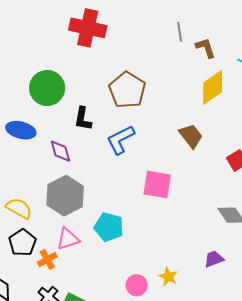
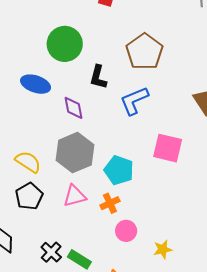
cyan pentagon: (109, 227) -> (119, 170), moved
orange cross: (47, 259) -> (110, 203), moved
yellow star: (168, 277) -> (163, 249), moved, turned 30
pink circle: (137, 285) -> (126, 231), moved

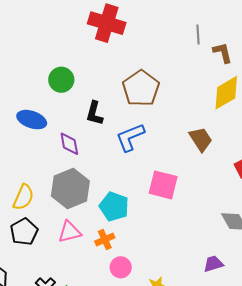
green circle: (65, 44) -> (61, 80), size x0.7
yellow semicircle: (28, 162) -> (23, 197), turned 80

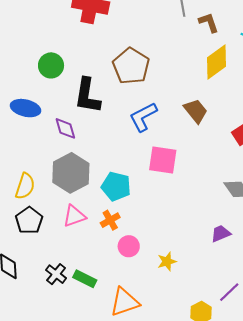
black L-shape: (94, 113) -> (87, 96), size x1.5
blue L-shape: (130, 137) -> (143, 117), moved

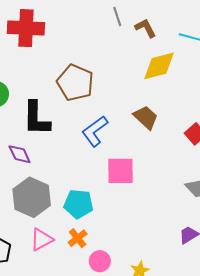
yellow diamond: (216, 62) -> (159, 66), turned 30

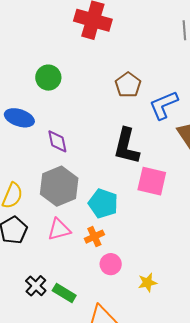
brown pentagon: (75, 83) -> (128, 85), size x0.7
black L-shape: (36, 118) -> (126, 146), moved
blue L-shape: (95, 131) -> (164, 105), moved

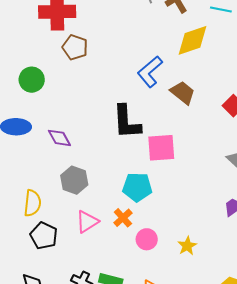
brown pentagon: (128, 85) -> (75, 47), moved
gray hexagon: (59, 186) -> (74, 180), size x0.7
cyan pentagon: (103, 203) -> (137, 187), moved

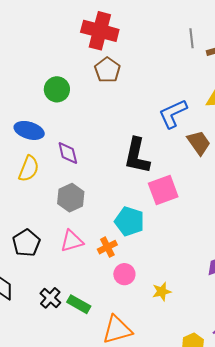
pink square: (161, 148) -> (163, 190), turned -32
yellow semicircle: (32, 203) -> (29, 169), moved

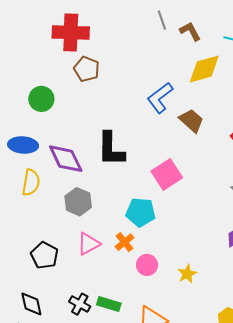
purple diamond: (68, 153) -> (66, 159), size x1.5
black L-shape: (137, 156) -> (111, 149), moved

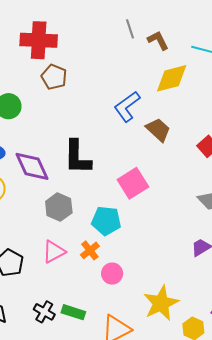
gray hexagon: (78, 202) -> (59, 207), moved
yellow star: (187, 274) -> (161, 303), moved, size x1.8

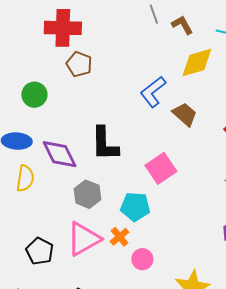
pink triangle: (54, 252) -> (84, 239), size x1.5

